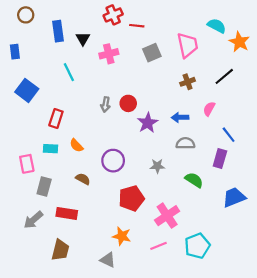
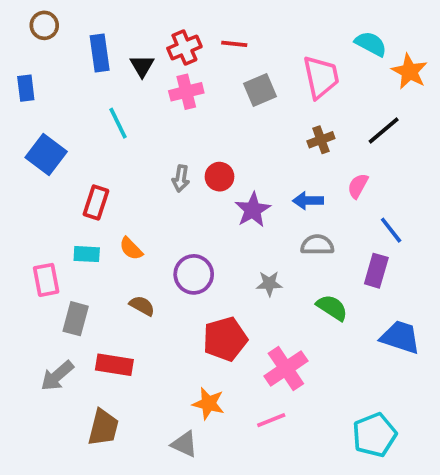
red cross: (113, 15) -> (184, 48), moved
blue trapezoid: (234, 197) -> (400, 337), turned 40
cyan pentagon: (197, 246) -> (374, 435), moved

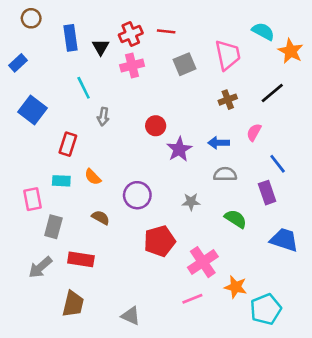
blue rectangle: (26, 88) -> (18, 63), turned 54
gray arrow: (181, 178) -> (103, 117), moved
purple rectangle: (376, 271) -> (267, 193), turned -35
orange star: (208, 404) -> (236, 287), moved

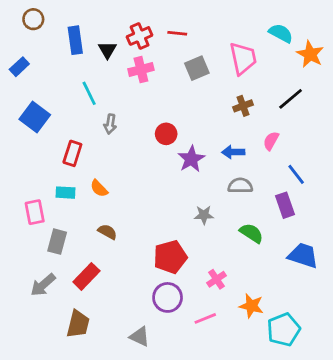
purple circle: (137, 195) -> (168, 297), moved
red rectangle: (81, 259) -> (86, 276), turned -55
pink cross: (203, 262) -> (216, 279), size x0.6

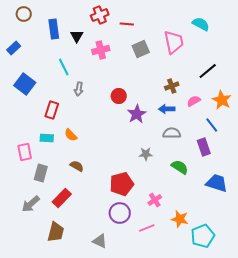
red cross: (140, 36) -> (100, 15), moved
orange star: (310, 54) -> (222, 100), moved
brown cross: (243, 106) -> (172, 86), moved
pink semicircle: (271, 141) -> (194, 101), turned 32

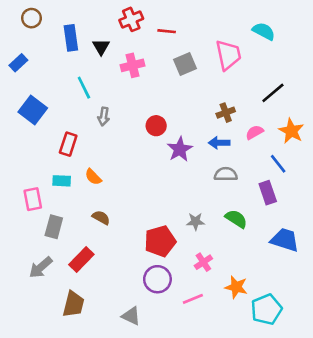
gray star: (146, 154) -> (196, 221), moved

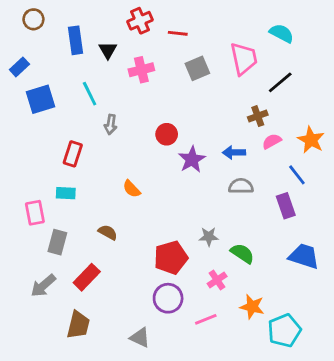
black line: (273, 93) -> (280, 82), moved
blue square: (33, 110) -> (40, 99), moved, turned 36
brown cross: (226, 113) -> (258, 116), moved
orange semicircle: (93, 177) -> (132, 189), moved
green semicircle: (236, 219) -> (242, 253), moved

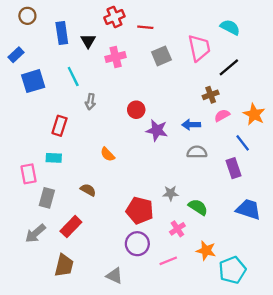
purple star: (192, 159) -> (157, 130), turned -30
red pentagon: (171, 258) -> (140, 210), turned 30

